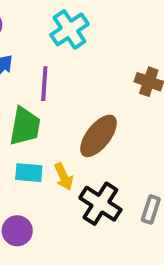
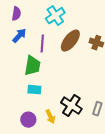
brown ellipse: (98, 136) -> (70, 41), moved
yellow arrow: (64, 177) -> (50, 117), moved

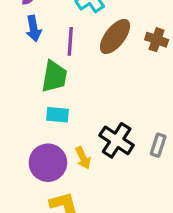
blue arrow: (19, 36) -> (34, 28), turned 126
purple circle: (28, 120) -> (48, 163), size x1.5

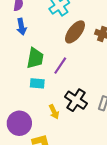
purple line: (70, 41) -> (60, 66), moved, turned 30
purple circle: (48, 163) -> (19, 123), moved

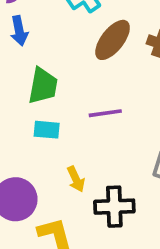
purple line: (60, 66) -> (105, 113), moved, turned 48
black cross: (76, 100) -> (114, 207), moved, turned -35

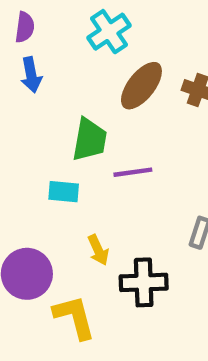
green trapezoid: (43, 86) -> (90, 140), moved

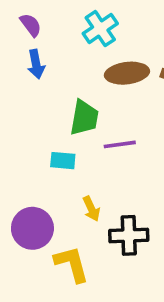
purple semicircle: (25, 27) -> (31, 25), turned -45
brown ellipse: (141, 86) -> (127, 73), turned 45

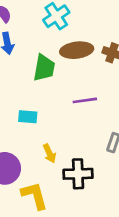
green trapezoid: (84, 118) -> (44, 68), moved
purple line: (120, 144) -> (85, 100), moved

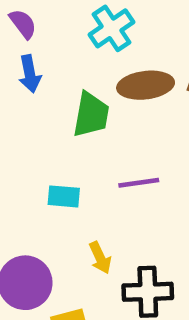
purple line: (85, 100) -> (139, 183), moved

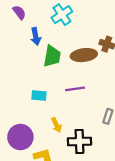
blue arrow: (30, 74) -> (36, 36), moved
brown ellipse: (146, 85) -> (84, 55), moved

